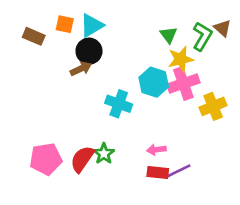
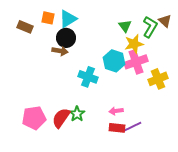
brown arrow: (81, 69) -> (60, 51), turned 35

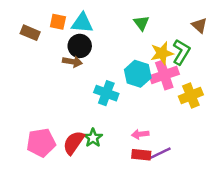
cyan triangle: (68, 19) -> (82, 23), turned 36
green triangle: (125, 26) -> (141, 23), moved
green L-shape: (150, 27) -> (181, 52), moved

